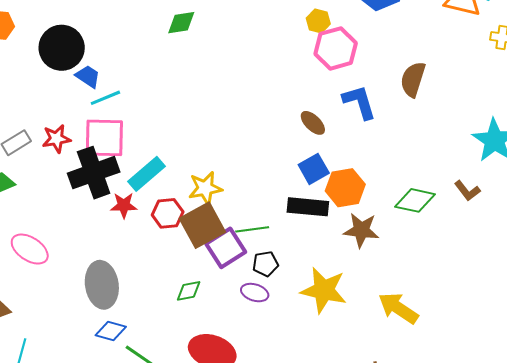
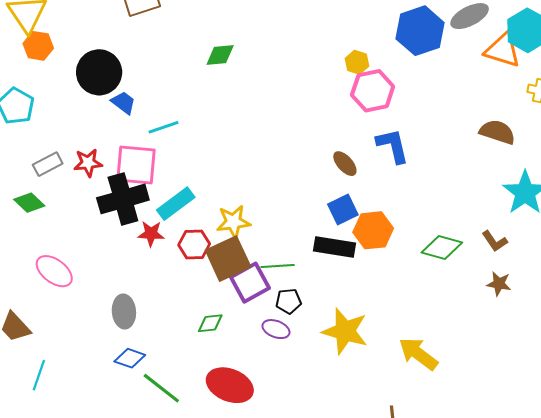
brown semicircle: (413, 79) -> (497, 132), moved, turned 87
cyan line: (105, 98) -> (163, 127), moved
brown star: (361, 230) -> (499, 284), moved, size x0.7
gray ellipse: (102, 285) -> (124, 311), size x0.7

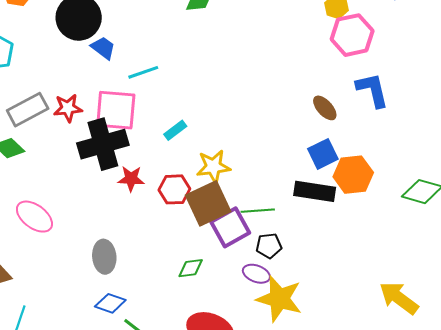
gray rectangle: (48, 164) -> (28, 110), size x1.4
cyan rectangle: (176, 204) -> (175, 130), moved, size x0.6
yellow star: (345, 331) -> (279, 299), moved

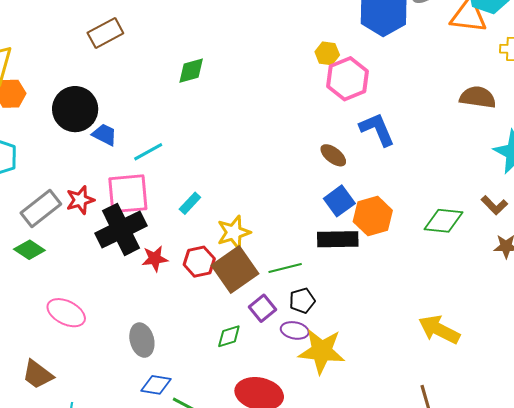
purple square: (230, 227) -> (263, 308), moved, size x0.7

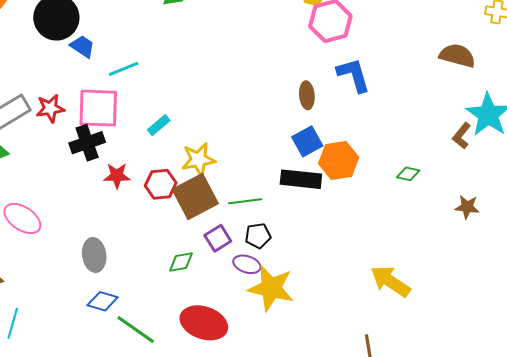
brown ellipse: (333, 155) -> (307, 95), turned 40
brown L-shape: (494, 205) -> (462, 136), moved, turned 76
green diamond: (444, 221) -> (408, 174), size x0.6
black cross: (121, 229) -> (87, 143), size x0.7

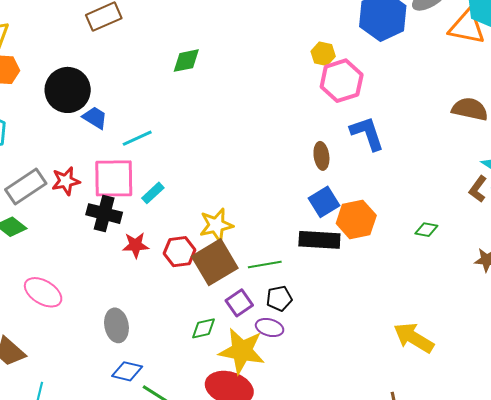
cyan rectangle: (159, 125) -> (153, 193), moved
black cross: (87, 143) -> (104, 214), turned 36
yellow star: (271, 288) -> (242, 351), moved

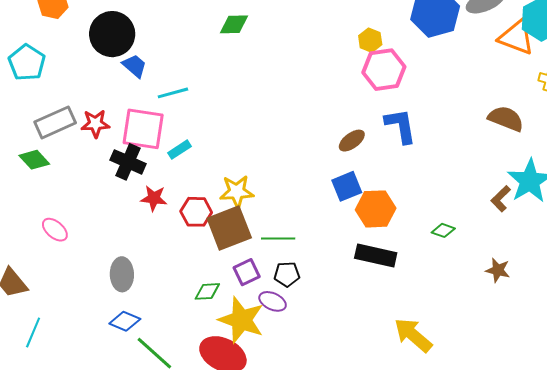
brown ellipse: (321, 156) -> (352, 141), turned 52
black rectangle: (319, 240) -> (376, 255), moved
pink ellipse: (43, 292) -> (55, 230), size x0.7

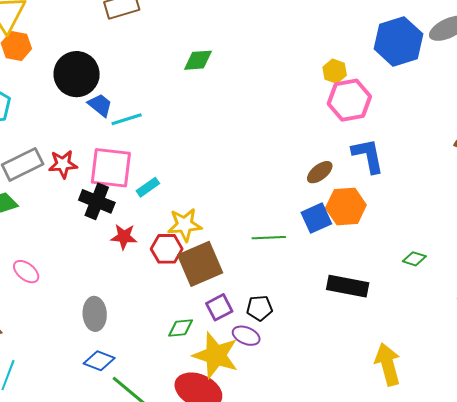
cyan line: (173, 93) -> (127, 119), moved
yellow star: (237, 192) -> (185, 225), moved
orange hexagon: (376, 209) -> (346, 206), moved
green line: (278, 239) -> (269, 238), moved
yellow arrow: (413, 335) -> (388, 364), turned 36

